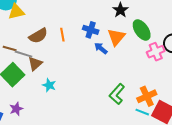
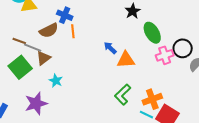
blue cross: (91, 30) -> (65, 15), moved
orange triangle: (116, 37) -> (126, 60), moved, turned 42
purple star: (16, 109) -> (36, 103), moved, size x1.6

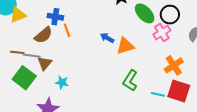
black circle: (183, 48) -> (170, 15), moved
orange cross: (152, 99) -> (174, 65), moved

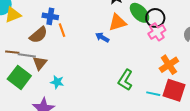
black circle: (170, 15) -> (155, 18), moved
orange triangle: (125, 46) -> (118, 22), moved

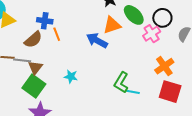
black circle: (155, 18) -> (162, 18), moved
blue arrow: (102, 37) -> (97, 40), size x1.5
green square: (19, 77) -> (34, 86), moved
cyan star: (57, 82) -> (71, 77), moved
cyan line: (153, 94) -> (133, 92), moved

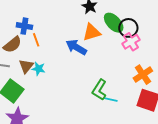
black circle: (162, 18) -> (128, 28), moved
brown triangle: (35, 68) -> (26, 66), moved
cyan star: (71, 77) -> (38, 69), moved

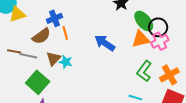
blue cross: (24, 26) -> (55, 18), turned -35
orange triangle: (92, 32) -> (141, 39), moved
green L-shape: (99, 90) -> (144, 71), moved

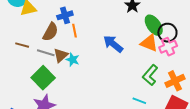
brown semicircle: (41, 36) -> (50, 32), turned -30
orange triangle: (141, 39) -> (149, 43), turned 30
gray line: (28, 56) -> (46, 53), moved

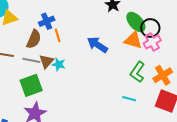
green square: (43, 78) -> (31, 85), turned 30

